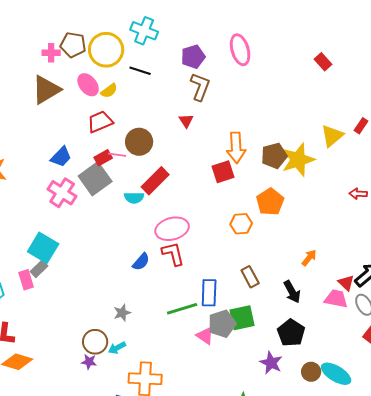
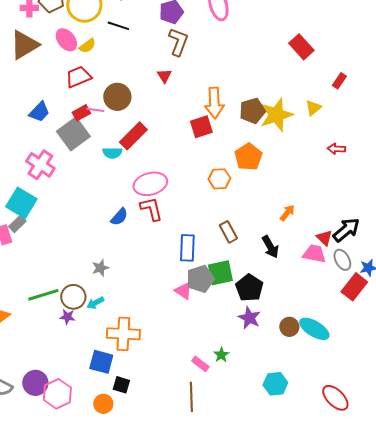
red rectangle: (323, 62) -> (301, 47), moved, size x1.4
yellow triangle: (332, 136) -> (313, 108), moved, size x0.7
pink cross: (62, 193) -> (40, 165), moved
green line: (182, 309) -> (43, 295), moved
black pentagon: (291, 333) -> (249, 288), moved

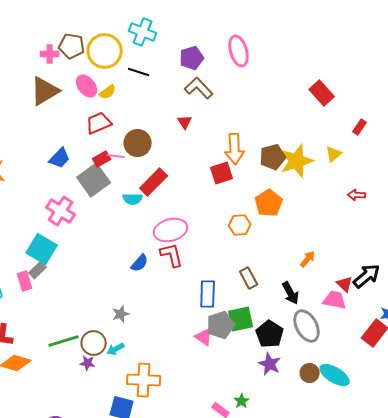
brown L-shape: (178, 42) -> (199, 88), turned -64
gray ellipse: (342, 260) -> (307, 326), moved, size x1.5

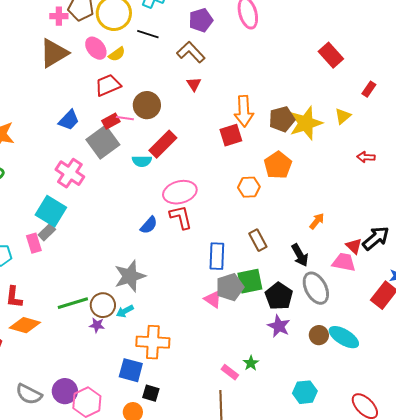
brown L-shape: (199, 88) -> (191, 52), moved
gray star: (121, 314) -> (130, 276), size x1.8

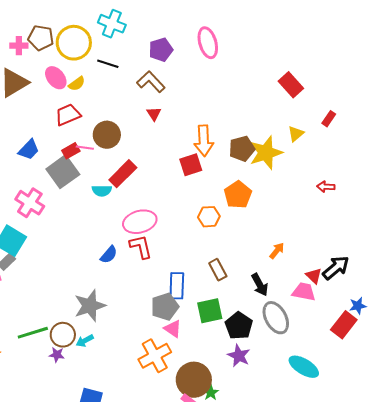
yellow triangle: (343, 116) -> (296, 134), moved
gray pentagon: (230, 287) -> (165, 307), moved
brown circle: (319, 335) -> (194, 380), moved, size x1.8
orange cross: (153, 342) -> (155, 356), moved, turned -32

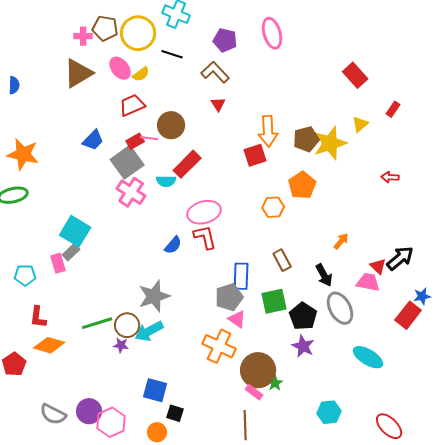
purple pentagon: (161, 50) -> (225, 40), turned 30
pink cross: (30, 203) -> (131, 192), moved
cyan arrow: (85, 341) -> (149, 331), size x1.6
orange cross: (155, 356) -> (219, 346), turned -36

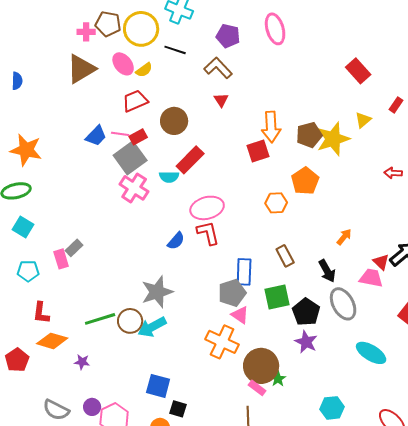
pink line: (149, 138) -> (120, 134), moved
cyan square: (75, 231) -> (23, 227), moved, size x0.7
purple star: (121, 345) -> (82, 362), moved
purple circle: (89, 411) -> (92, 407), size x0.7

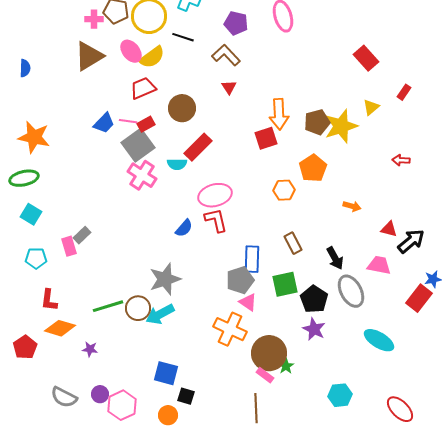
yellow semicircle: (144, 70) -> (152, 57), size x1.5
orange arrow: (344, 237) -> (352, 206), moved, turned 66
red triangle: (381, 262) -> (389, 229), moved, turned -30

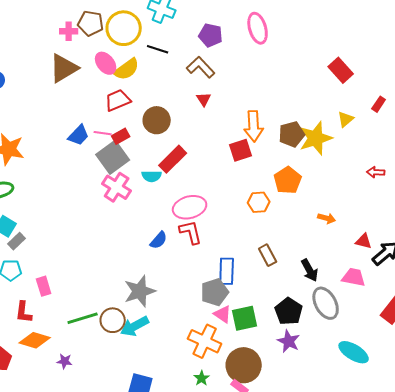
gray rectangle: (82, 235) -> (17, 241), moved
pink rectangle: (69, 246) -> (44, 286), moved
green square: (285, 284) -> (245, 318), moved
green star: (286, 366) -> (202, 378), moved

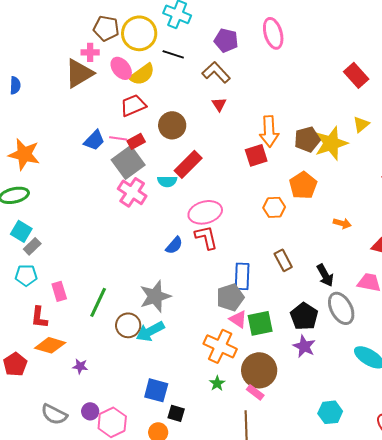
pink cross: (69, 31) -> (90, 52), moved
green line: (83, 318) -> (98, 302), moved, turned -48

